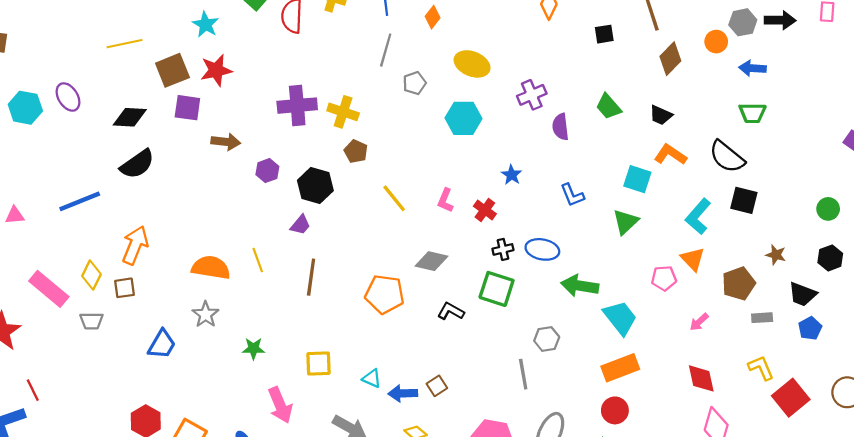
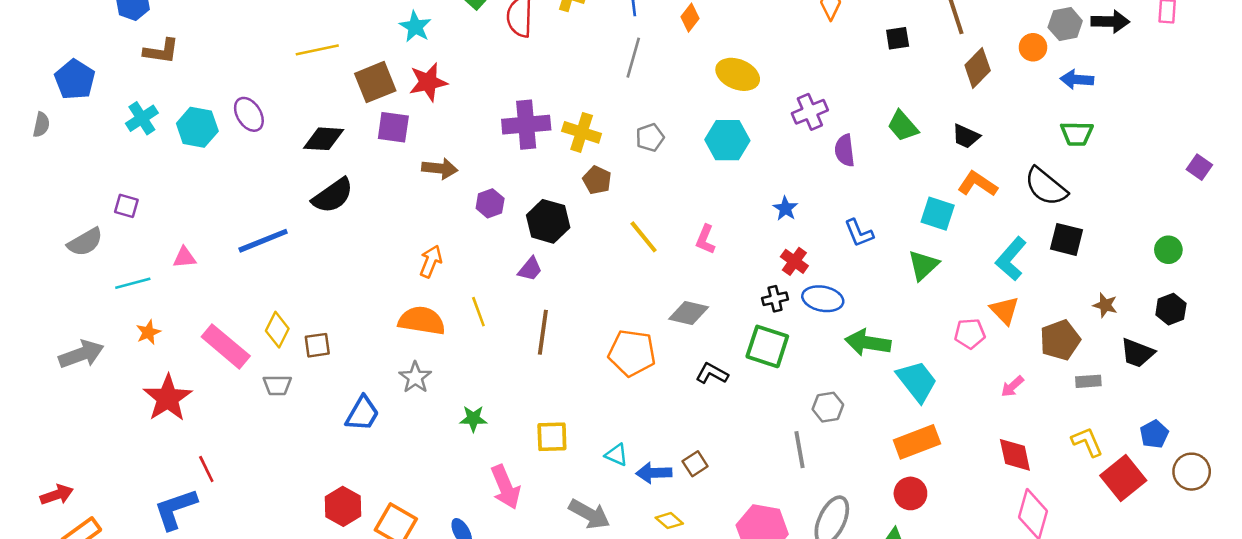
gray pentagon: (414, 83) -> (650, 138), moved
red cross: (485, 210) -> (794, 261), moved
orange arrow: (135, 245) -> (431, 261), moved, size x0.7
blue pentagon: (810, 328) -> (1154, 434), moved

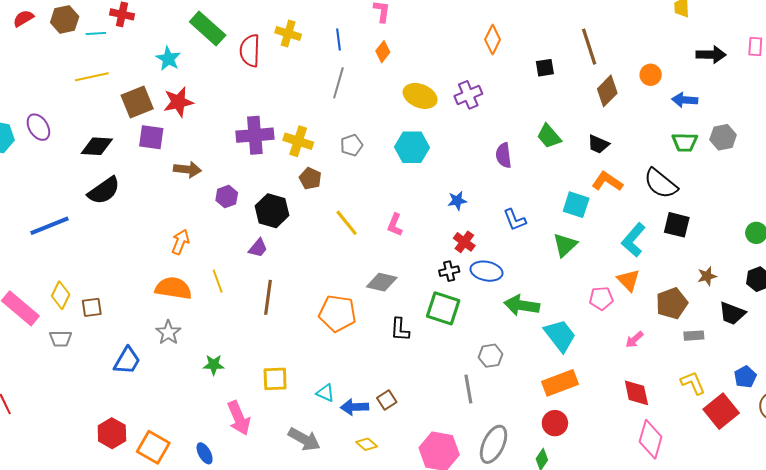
gray hexagon: (1065, 24) -> (723, 137), moved
purple cross: (810, 112) -> (468, 95), moved
blue star: (785, 208) -> (457, 201), turned 30
brown star: (1105, 305) -> (707, 276), turned -30
black L-shape: (712, 374) -> (400, 329), turned -115

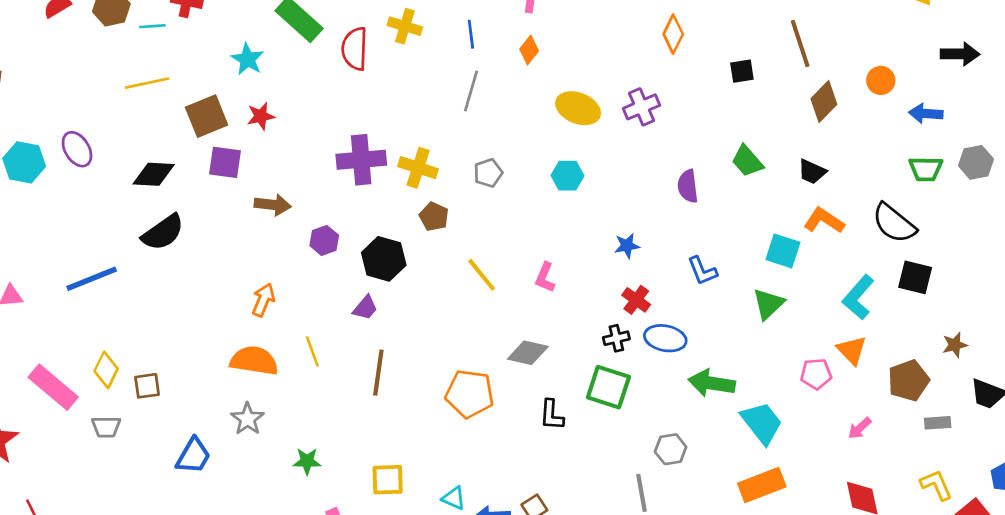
red star: (178, 102) -> (261, 116), size x0.7
cyan hexagon: (412, 147) -> (567, 176), size x0.7

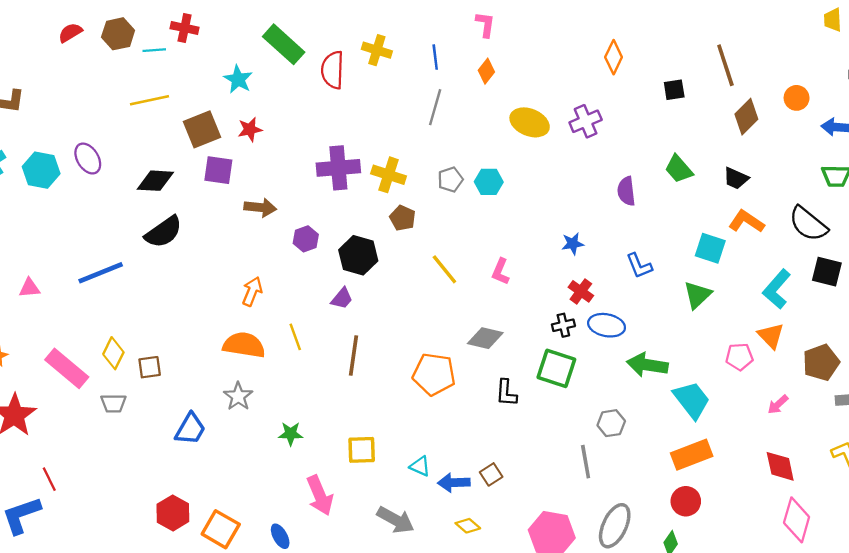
cyan hexagon: (567, 176) -> (489, 182), moved

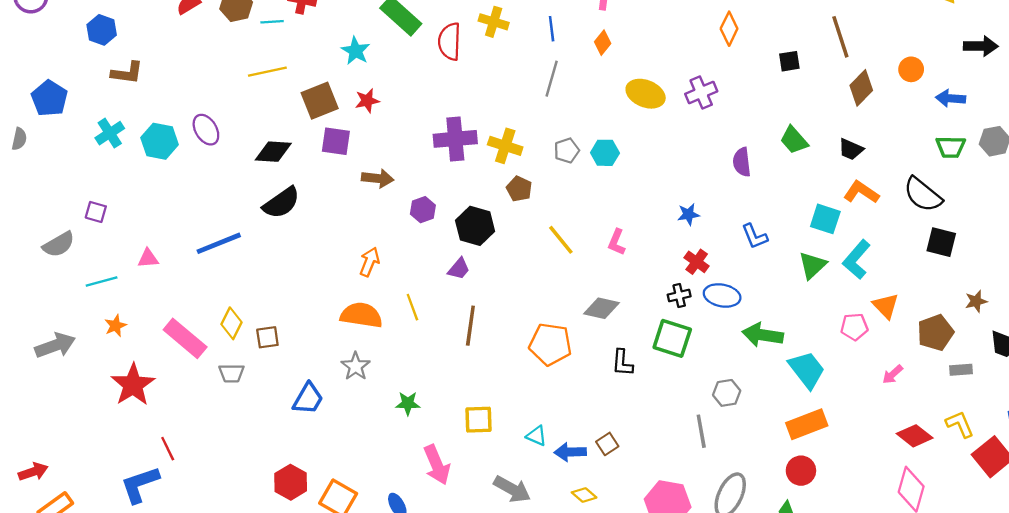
cyan L-shape: (777, 289) -> (857, 260), moved
red diamond: (780, 466) -> (915, 436), moved, turned -40

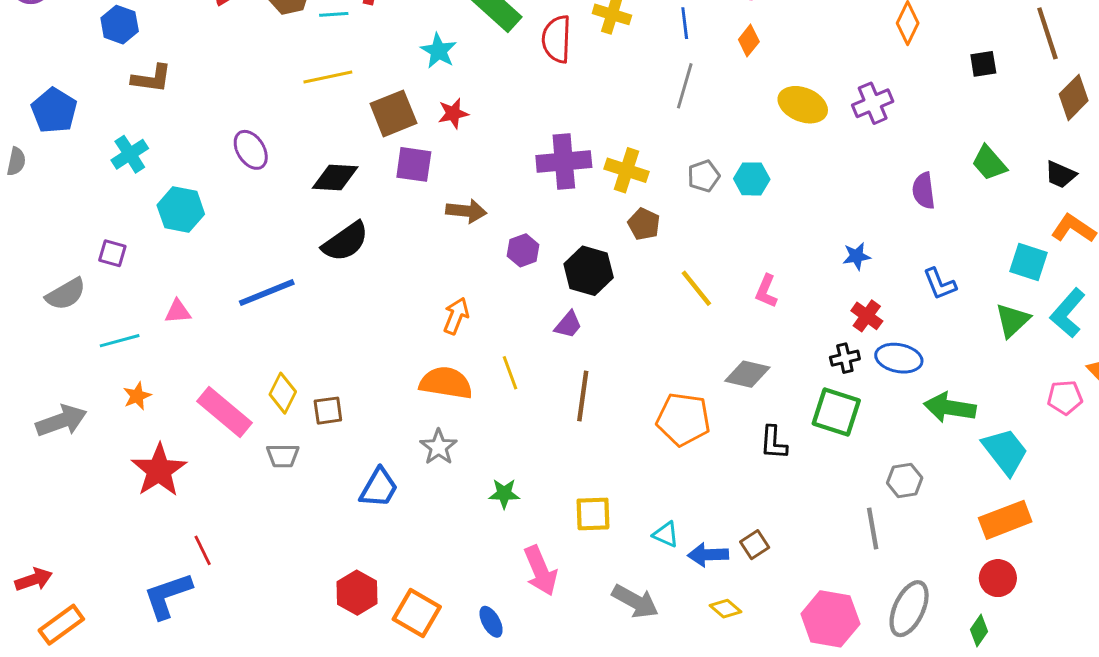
cyan hexagon: (160, 141) -> (181, 210), moved

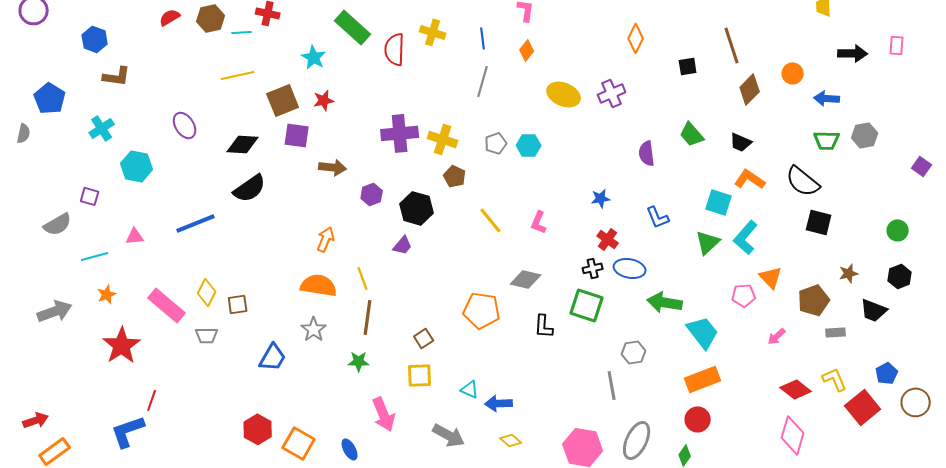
brown line: (583, 396) -> (368, 317), moved
brown square: (755, 545) -> (424, 338), moved
red line: (203, 550) -> (152, 400), turned 45

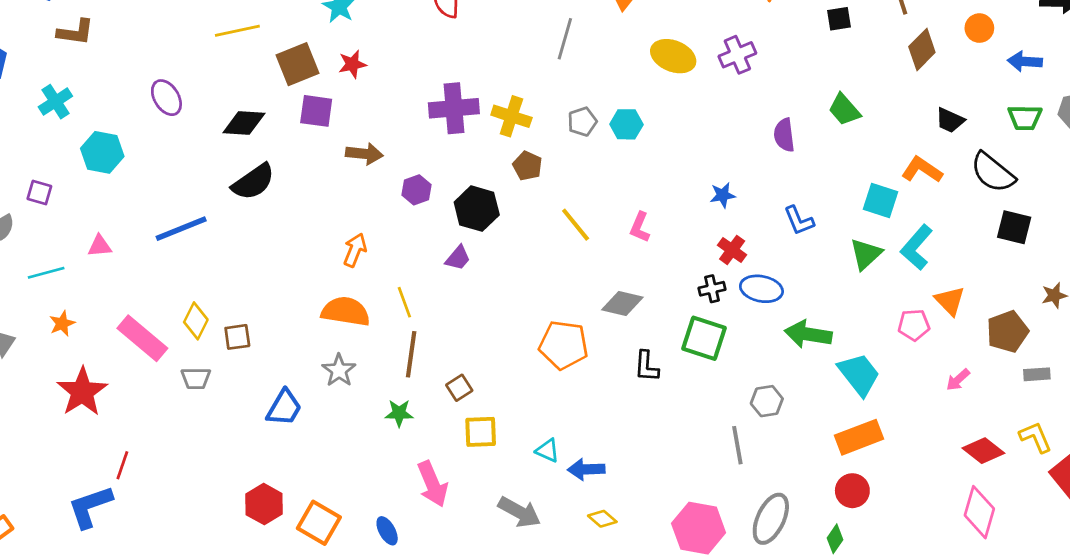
black trapezoid: (741, 142) -> (950, 120), moved
brown square: (424, 338) -> (459, 388), moved

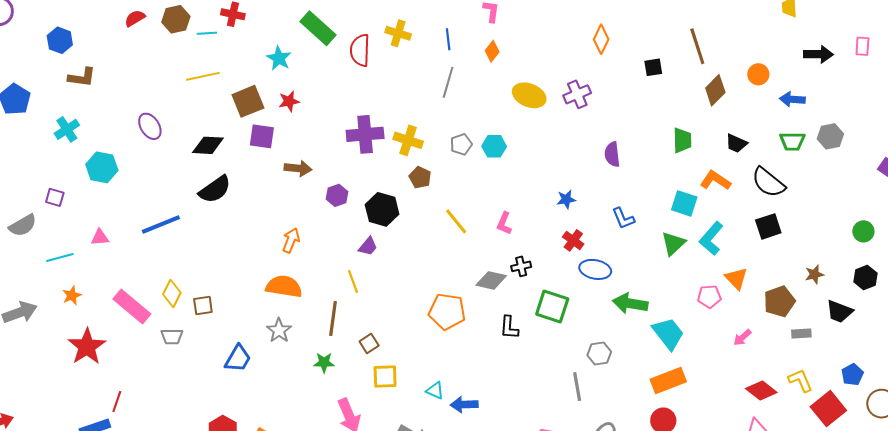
green trapezoid: (844, 110) -> (682, 140), moved, turned -140
black square: (1014, 227) -> (768, 226), moved, turned -32
black cross: (712, 289) -> (521, 266), moved
yellow line: (404, 302) -> (353, 281), moved

